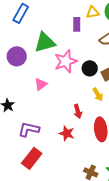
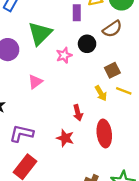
green triangle: (45, 42) -> (40, 33), turned -30
pink star: (66, 61) -> (64, 55), size x0.6
black circle: (90, 68) -> (87, 44), moved

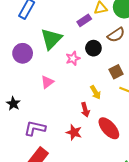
purple rectangle: (77, 13) -> (84, 20), turned 56
yellow arrow: (101, 93) -> (96, 92), moved
red ellipse: (104, 133) -> (109, 128), turned -35

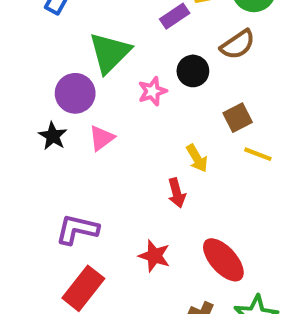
purple circle: (23, 53) -> (75, 93), moved
black star: (13, 104) -> (53, 136), moved
red ellipse: (109, 128) -> (223, 260), moved
red star: (74, 132) -> (154, 256), moved

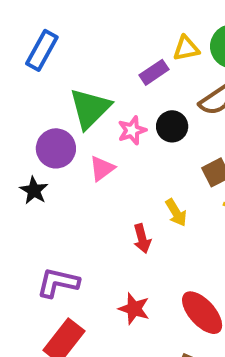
pink star: (152, 91) -> (132, 130), moved
pink triangle: (102, 138) -> (102, 168), moved
red arrow: (177, 193) -> (142, 239), moved

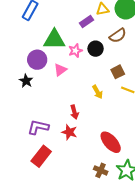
green triangle: (90, 108) -> (54, 40), turned 45
red arrow: (142, 239) -> (74, 112), moved
red star: (134, 309) -> (69, 132), moved

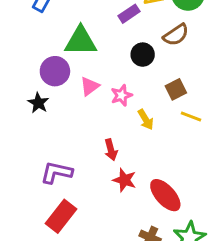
pink star: (75, 51) -> (121, 95), moved
red star: (69, 132) -> (124, 180), moved

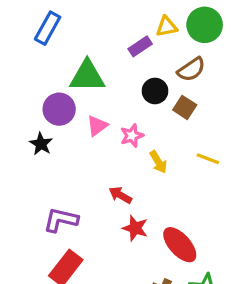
brown square: (176, 89) -> (185, 107), moved, turned -30
red arrow: (111, 150) -> (120, 195), turned 135

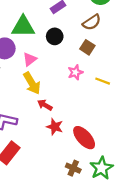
black circle: (155, 91) -> (55, 36), moved
pink star: (132, 136) -> (75, 72), moved
yellow arrow: (158, 162) -> (32, 83), moved, size x1.5

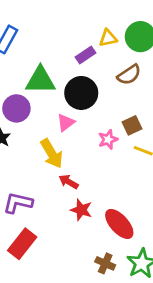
black circle: (55, 36) -> (81, 93), size x1.5
brown square: (87, 47) -> (132, 125), moved, turned 32
pink triangle: (30, 59) -> (66, 123), moved

